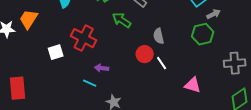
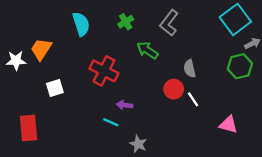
white square: (56, 52) -> (55, 88), moved

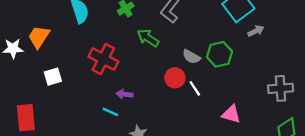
green hexagon: (240, 66) -> (220, 54), moved
gray semicircle: (190, 69) -> (191, 57), turned -48

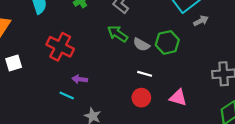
green arrow: (148, 38) -> (118, 34), moved
red circle: (175, 78) -> (141, 98), moved
white line: (195, 88) -> (145, 74), turned -40

